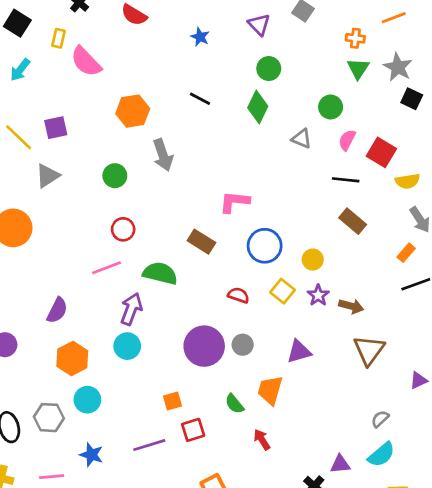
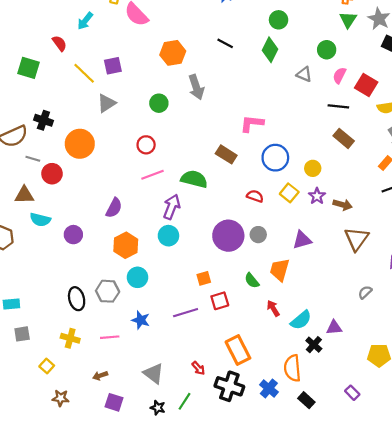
red circle: (123, 229) -> (146, 145), moved
cyan semicircle: (381, 455) -> (301, 320), moved

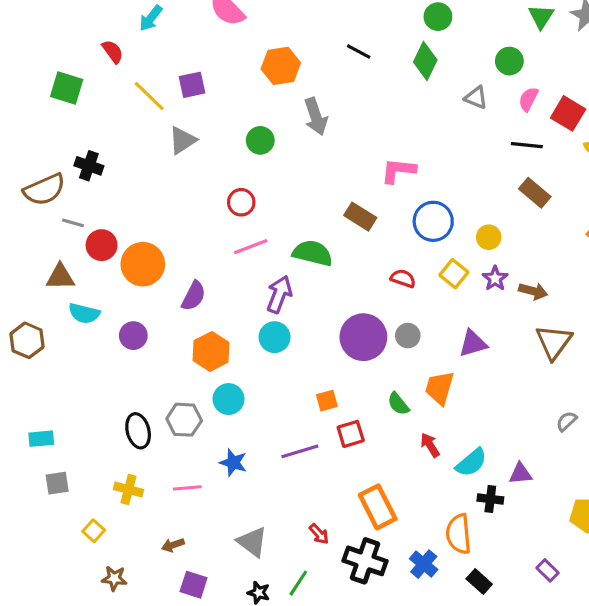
orange circle: (80, 144) -> (143, 264), moved
black cross: (314, 345) -> (490, 499), turned -35

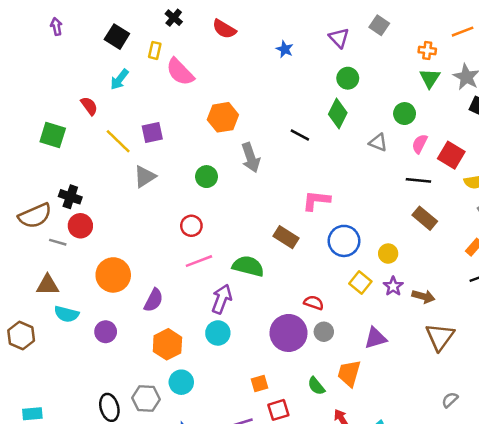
black line: (359, 52) -> (300, 135), moved
red circle: (102, 245) -> (80, 226), moved
red semicircle: (403, 278) -> (314, 303), moved

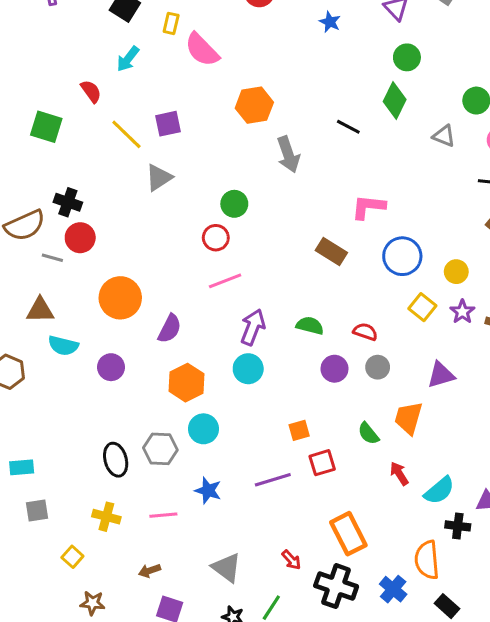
green circle: (207, 177) -> (234, 204), moved
green semicircle: (248, 266) -> (310, 326), moved, size x0.7
purple circle: (289, 333) -> (334, 369), size x0.6

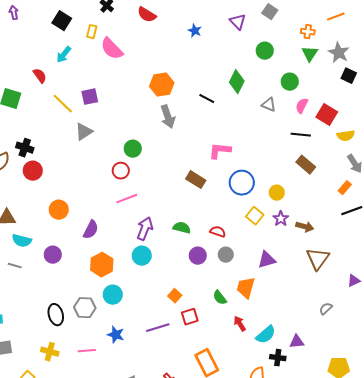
green circle: (407, 57) -> (265, 51), moved
orange hexagon: (254, 105) -> (162, 85), moved
gray line: (52, 258) -> (15, 266), moved
orange circle: (120, 298) -> (59, 210), size x0.7
orange square: (299, 430) -> (175, 296), turned -32

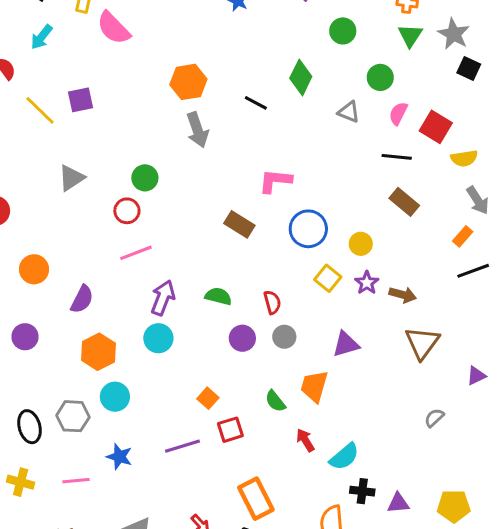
gray triangle: (84, 132) -> (71, 178), moved
red semicircle: (218, 232) -> (272, 302), turned 56
purple triangle: (297, 342) -> (398, 503), moved

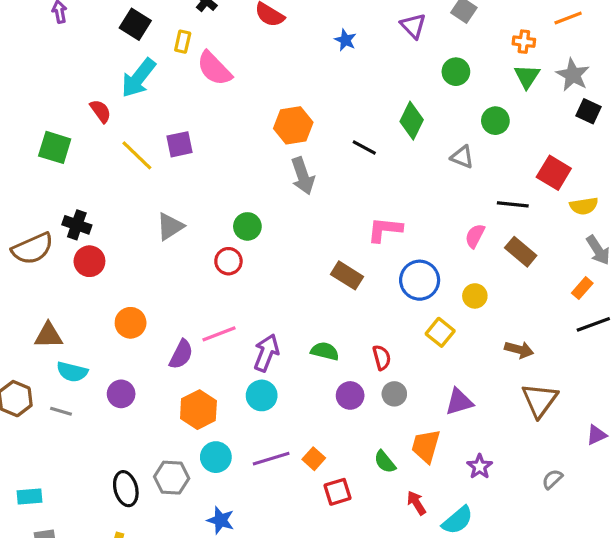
cyan arrow: (41, 37) -> (138, 78), size x1.5
pink semicircle: (398, 113) -> (475, 236), moved
pink line: (136, 253) -> (219, 334), moved
purple star: (367, 283) -> (480, 467), moved
purple line: (182, 446) -> (271, 459), moved

